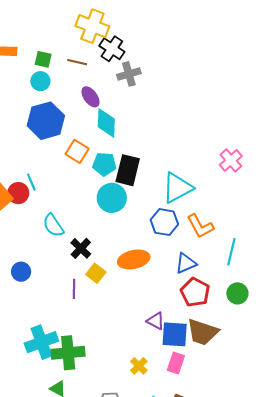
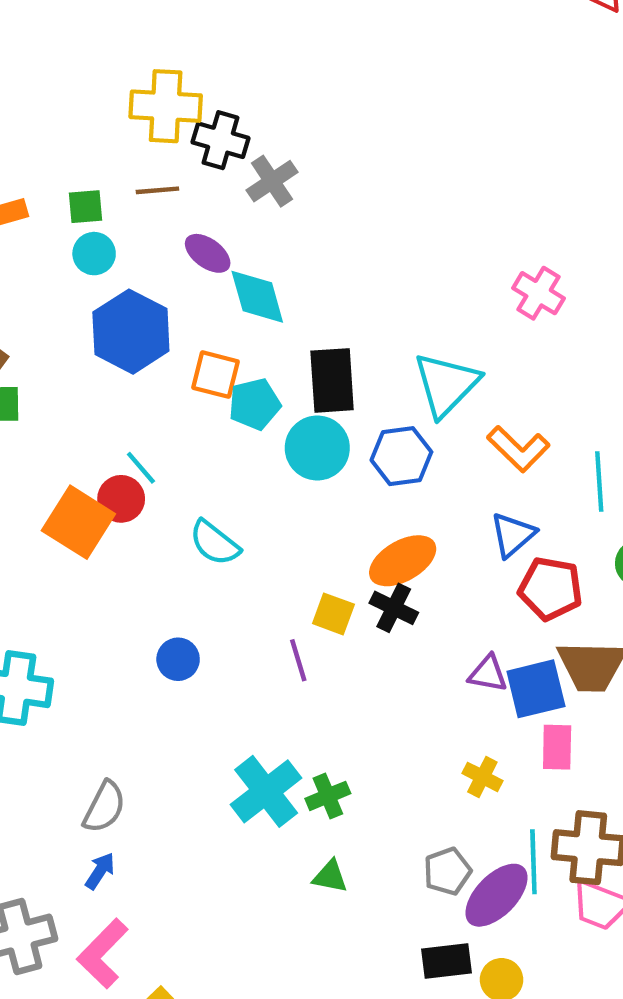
cyan pentagon: (104, 164) -> (254, 404), moved
blue hexagon: (164, 222) -> (401, 456), moved
black cross: (81, 248) -> (394, 608), moved
green cross: (68, 353) -> (328, 796), size x0.6

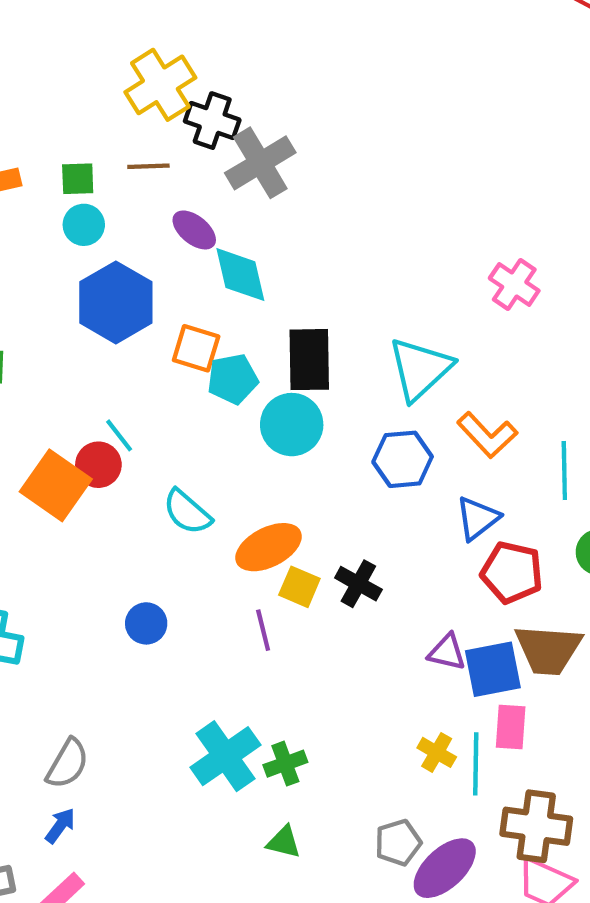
yellow cross: (166, 106) -> (160, 85), turned -38
gray cross: (272, 181) -> (260, 163), size x1.4
blue hexagon: (401, 456) -> (403, 459), moved
orange ellipse: (403, 561) -> (269, 547), moved
cyan line: (533, 862) -> (476, 764), moved

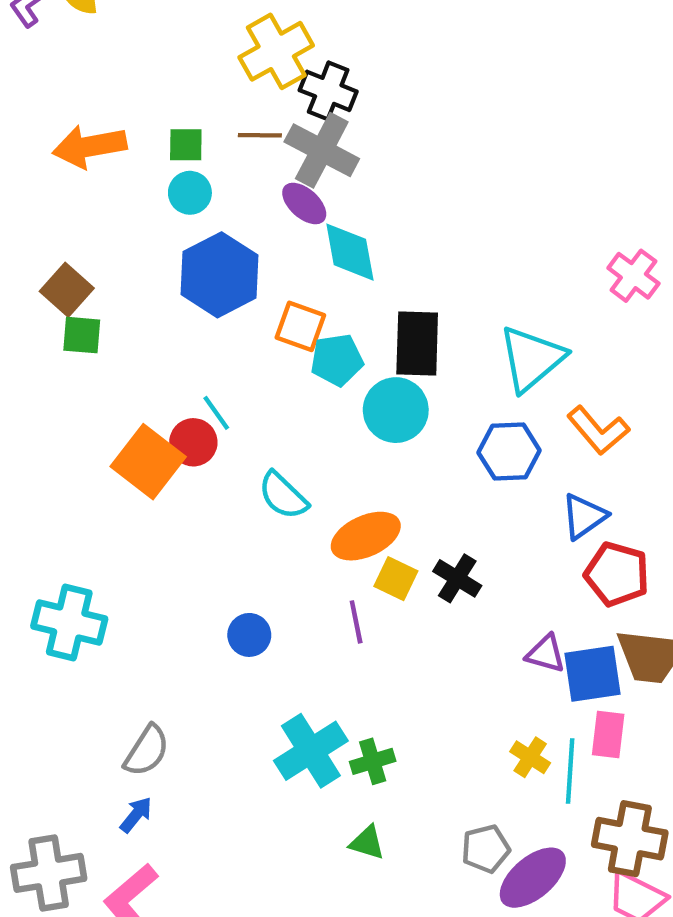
gray cross: (260, 163) -> (322, 150), moved, turned -34
blue circle: (146, 623) -> (249, 635), moved

